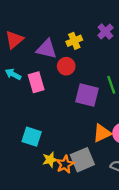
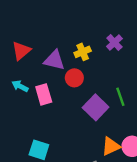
purple square: (87, 95) -> (96, 107), turned 30

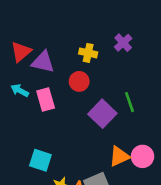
yellow cross: (83, 52) -> (88, 53), turned 35
purple triangle: (54, 60) -> (43, 62), moved

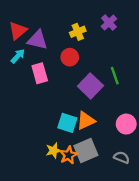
yellow cross: (88, 53) -> (78, 32), turned -35
cyan arrow: (20, 90) -> (18, 56), moved, turned 105
orange triangle: (119, 156) -> (86, 121), moved
cyan square: (40, 160) -> (67, 123), moved

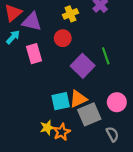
cyan square: (67, 123) -> (61, 101), turned -30
gray square: (86, 151) -> (89, 114), moved
gray semicircle: (122, 157) -> (112, 134), turned 40

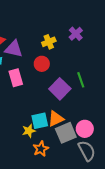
pink circle: (117, 102) -> (85, 129), moved
yellow star: (47, 128) -> (29, 131), moved
gray semicircle: (112, 134) -> (87, 151), size x1.5

